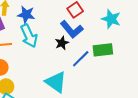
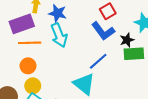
black star: (62, 43) -> (127, 40), moved
blue line: (81, 59) -> (98, 61), moved

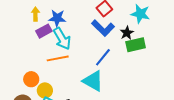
purple rectangle: (22, 24) -> (44, 31), moved, size x0.7
orange line: (30, 43) -> (58, 58), moved
orange circle: (28, 66) -> (31, 79), moved

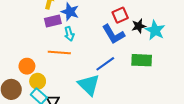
black star: (127, 33) -> (139, 26), moved
cyan arrow: (62, 39) -> (69, 34), size x0.6

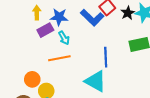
blue L-shape: (113, 34) -> (92, 18), moved
blue line: (105, 64) -> (106, 57), turned -42

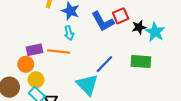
purple rectangle: (45, 30) -> (34, 50), moved
blue line: (106, 57) -> (104, 64), turned 30

